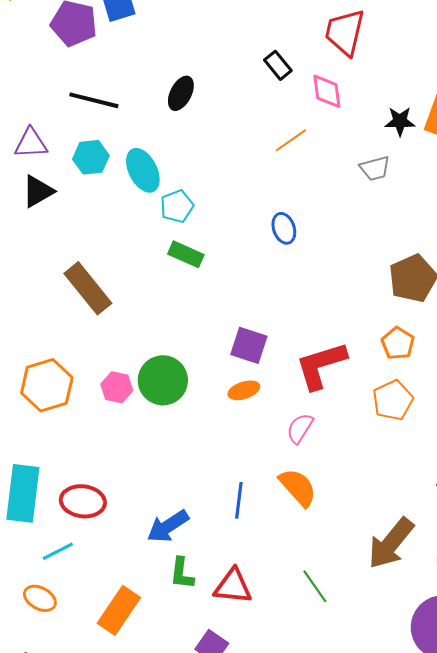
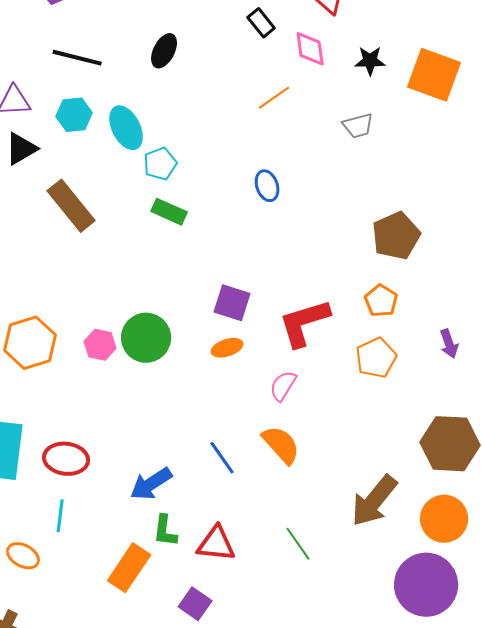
black star: (400, 121) -> (370, 61), moved
brown rectangle: (88, 288) -> (71, 206), moved
blue line: (239, 500) -> (222, 458), turned -42
cyan line: (58, 551) -> (60, 516), moved, turned -56
orange rectangle: (119, 610) -> (129, 568), moved

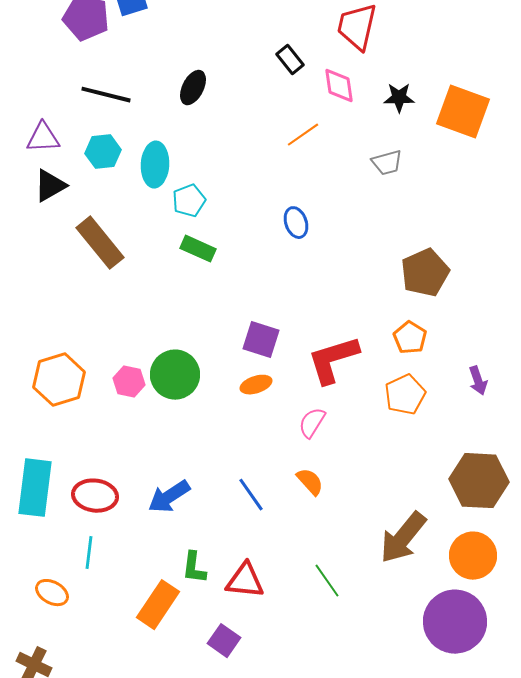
cyan ellipse: (126, 128) -> (155, 165), turned 30
orange semicircle: (281, 445) -> (310, 482), size x0.7
blue arrow: (151, 484) -> (169, 497), moved

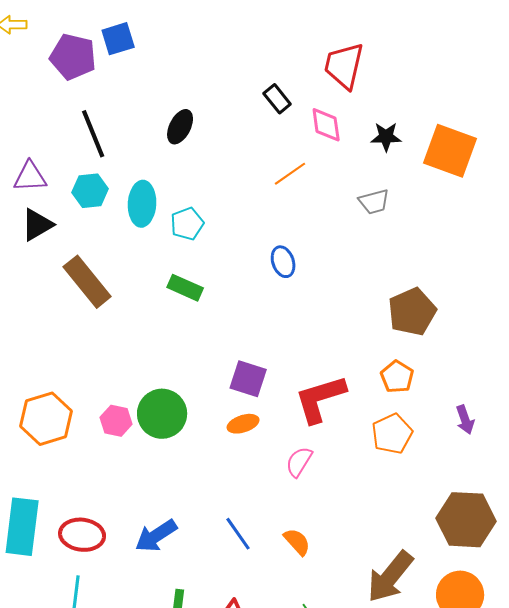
black line: (106, 95) -> (93, 134), turned 54
cyan pentagon: (189, 201) -> (187, 224), moved
orange semicircle: (310, 482) -> (297, 542), moved

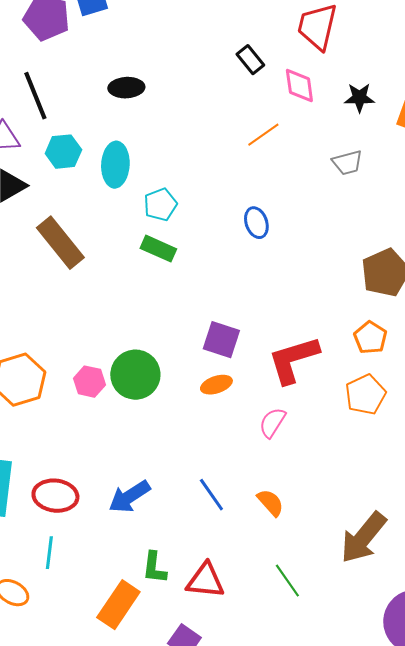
black ellipse: (180, 127) -> (126, 88), moved, turned 60
black line: (93, 134) -> (35, 96), moved
cyan pentagon: (187, 224) -> (160, 205), moved

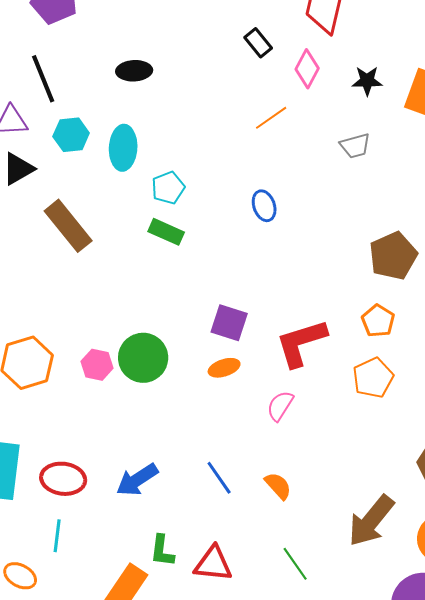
pink diamond: (299, 86) -> (307, 69), turned 36

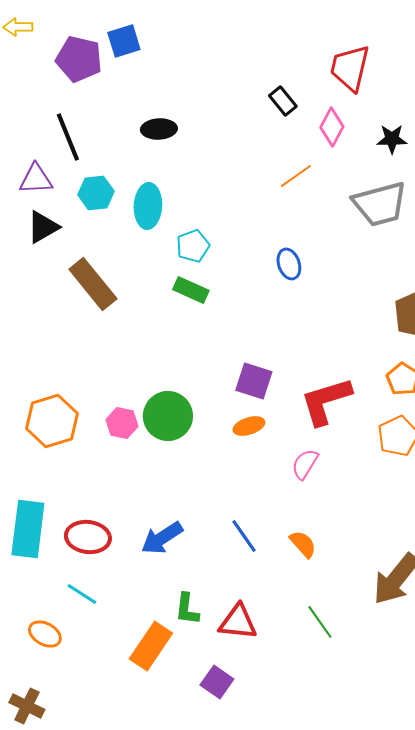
gray trapezoid: (355, 146) -> (380, 204), size x1.8
cyan line: (57, 536) -> (82, 594), turned -64

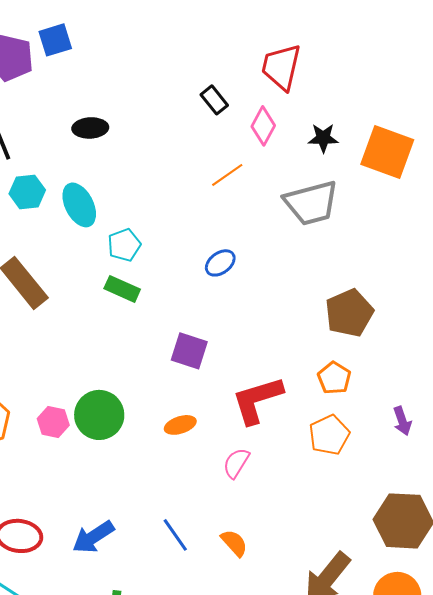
cyan ellipse: (148, 206) -> (79, 205), turned -30
blue ellipse: (289, 264) -> (220, 263), turned 72
purple square: (254, 381) -> (189, 351), moved

